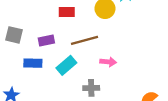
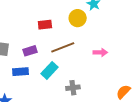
pink arrow: (108, 62) -> (100, 52), moved

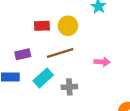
yellow circle: (78, 18) -> (68, 26), moved
gray cross: (73, 88) -> (69, 87), moved

